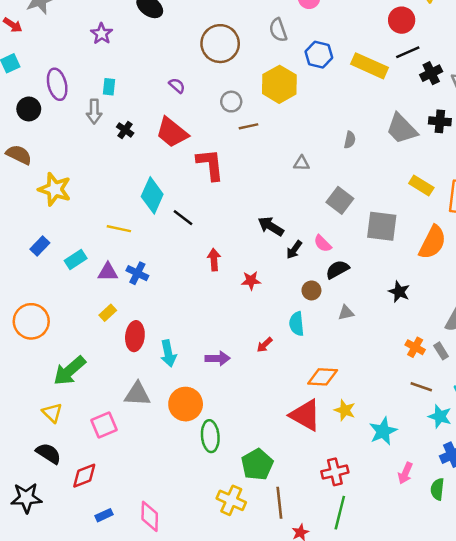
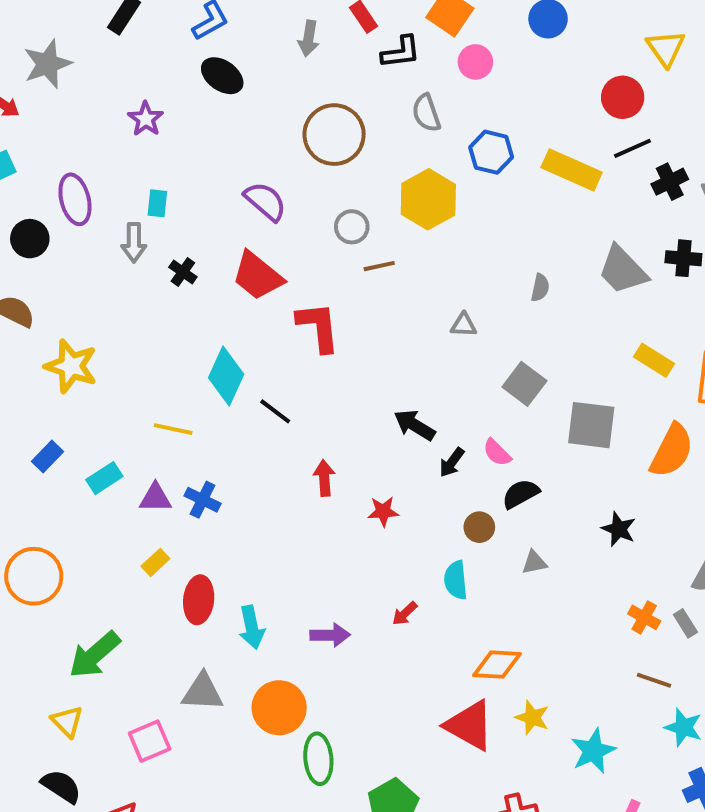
purple semicircle: (177, 86) -> (265, 201), size x1.6

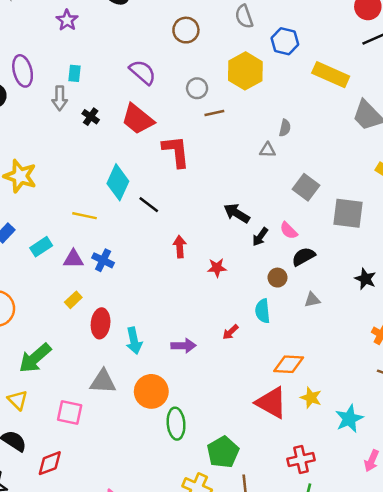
brown circle: (334, 135) -> (186, 30), size x0.7
yellow rectangle: (572, 170) -> (331, 75), moved
gray semicircle: (540, 288) -> (285, 128), moved
pink square: (150, 741) -> (70, 412), turned 35

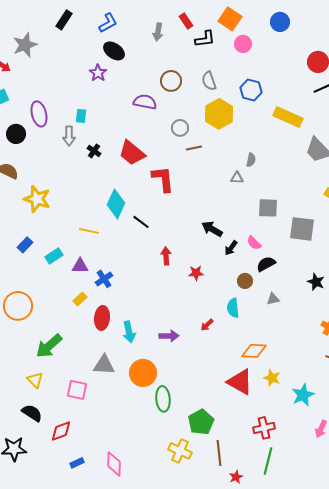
gray semicircle: (244, 16) -> (209, 81), moved
purple star: (67, 20) -> (98, 73), moved
purple semicircle: (143, 72) -> (145, 102), moved, turned -30
gray square: (306, 187) -> (268, 208), turned -35
blue cross: (103, 260) -> (104, 279), moved, turned 30

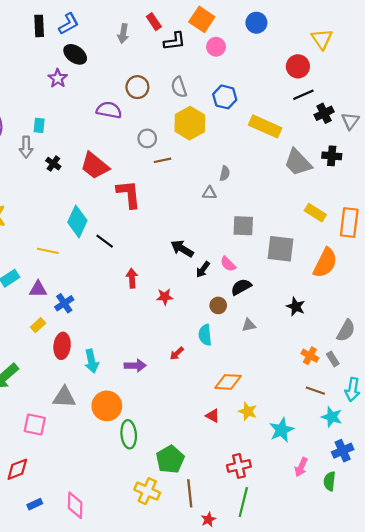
black rectangle: (64, 20) -> (39, 26), moved, turned -36
red triangle: (240, 382) -> (213, 416), size x0.5

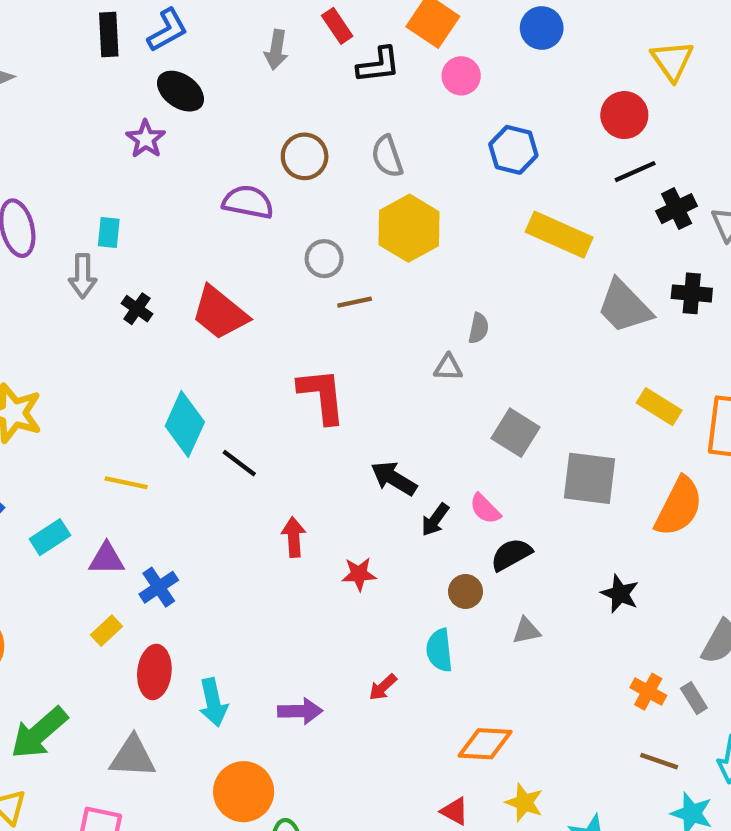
blue hexagon: (225, 97) -> (513, 150), moved
red L-shape: (129, 194) -> (322, 396), moved
gray square: (243, 226) -> (516, 433), turned 30
gray triangle: (64, 397) -> (133, 757), moved

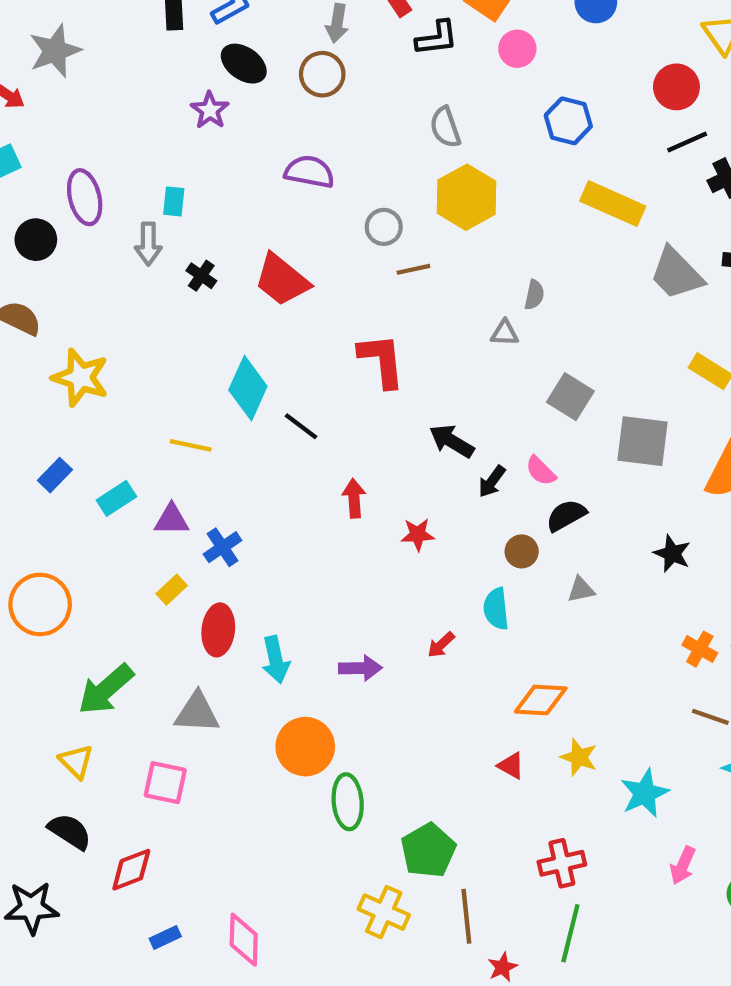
brown circle: (305, 156) -> (322, 74), moved

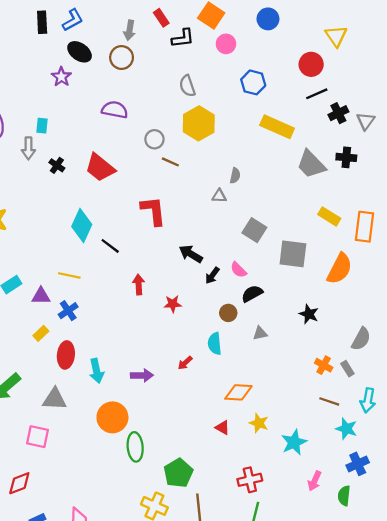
brown line: (413, 269) -> (170, 162), turned 36
yellow line: (191, 445) -> (69, 275), moved

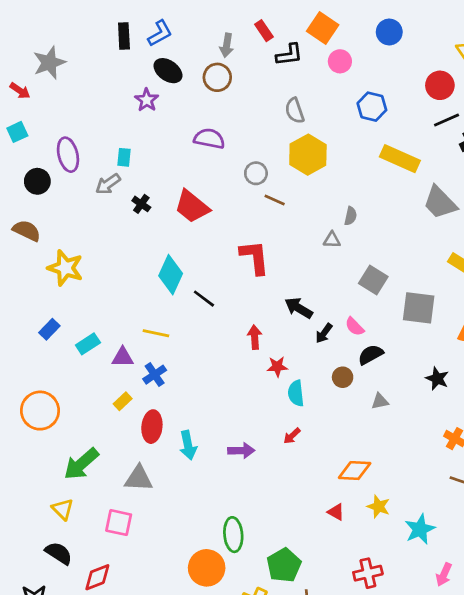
gray arrow: (28, 148) -> (108, 184), turned 55
red arrow: (139, 285) -> (255, 337), moved
cyan semicircle: (215, 344) -> (296, 393), moved
orange circle: (112, 417) -> (207, 568), moved

